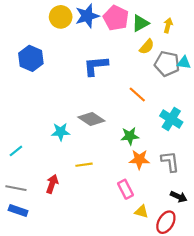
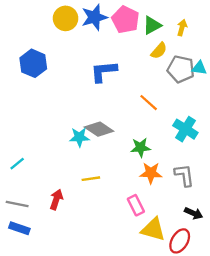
cyan star: (61, 132) -> (79, 137), moved
yellow triangle: (141, 212) -> (153, 229), size x1.6

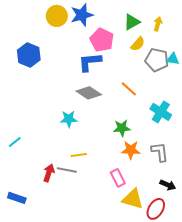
pink pentagon: (126, 20) -> (102, 40), moved
gray diamond: (99, 129) -> (89, 93), moved
gray line: (17, 204) -> (67, 170), moved

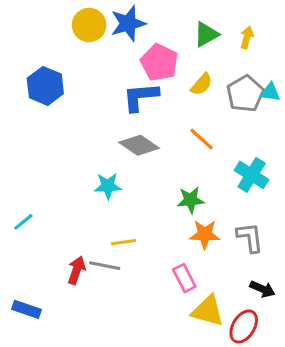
yellow semicircle: (138, 44) -> (202, 84), moved
gray pentagon: (157, 60) -> (245, 94), turned 30

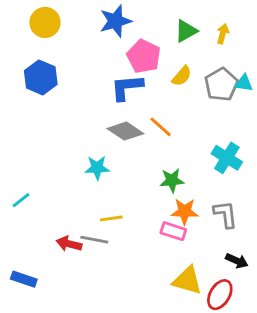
yellow circle: (89, 25) -> (45, 22), moved
orange line: (202, 139) -> (161, 127), moved
red arrow: (77, 270) -> (69, 244), turned -95
pink rectangle: (184, 278) -> (173, 231), moved, turned -45

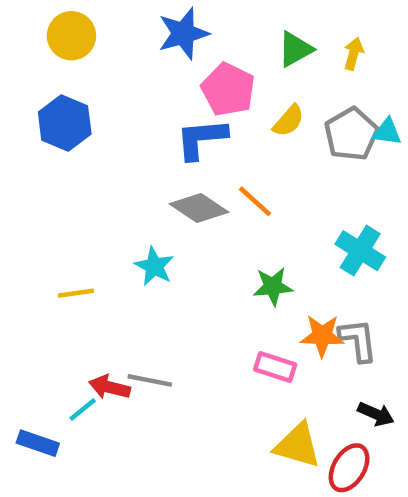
cyan star: (97, 168) -> (154, 266), turned 30
cyan line: (21, 200) -> (83, 410), moved
orange star: (185, 211) -> (322, 336), moved
yellow line: (111, 218) -> (76, 293), moved

